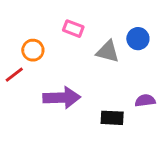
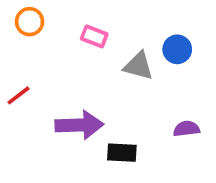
orange circle: (33, 50) -> (30, 22), moved
black rectangle: (112, 118) -> (122, 153), moved

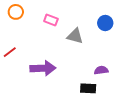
blue circle: (177, 49) -> (105, 23), moved
black rectangle: (122, 153) -> (88, 88), moved

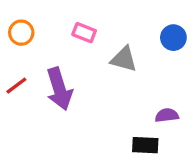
orange circle: (16, 12) -> (21, 33), moved
purple arrow: (43, 68) -> (59, 89), moved, turned 75

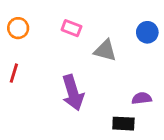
red line: (16, 86) -> (14, 73), turned -36
purple arrow: (59, 89) -> (73, 93), moved

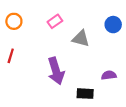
pink rectangle: (71, 28) -> (55, 21), turned -56
black rectangle: (123, 124) -> (85, 94), moved

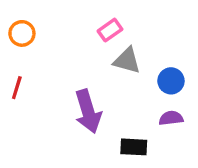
pink rectangle: (55, 21) -> (110, 30), moved
blue circle: (113, 25) -> (171, 81), moved

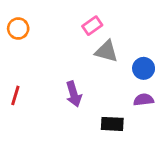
red line: (17, 88) -> (15, 95), moved
purple arrow: (88, 111) -> (74, 94), size x0.7

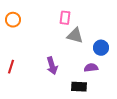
pink rectangle: (92, 26) -> (65, 18), turned -48
purple semicircle: (144, 100) -> (91, 68), moved

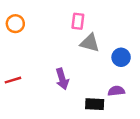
red line: (11, 67) -> (13, 80), turned 56
purple semicircle: (91, 68) -> (116, 91), moved

